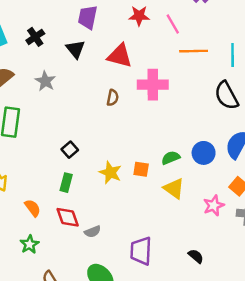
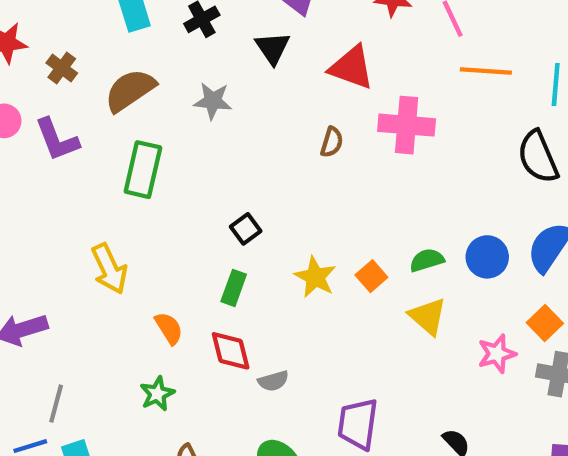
gray star: (45, 81) -> (213, 101), turned -30
orange square: (141, 169) -> (371, 276), turned 35

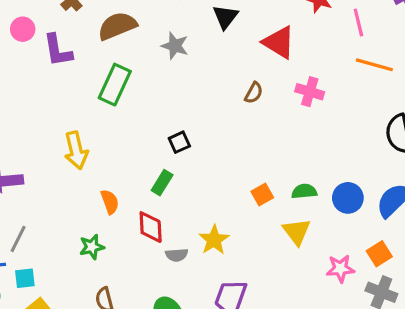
pink cross: (407, 125) -> (310, 92), size x0.7
yellow star: (315, 277) -> (214, 240), moved

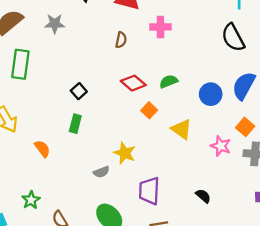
green semicircle: (304, 191) -> (169, 81), moved
red diamond: (151, 227) -> (133, 83), moved, turned -30
green star: (92, 247) -> (31, 200), moved
pink star: (340, 269) -> (221, 146), turned -30

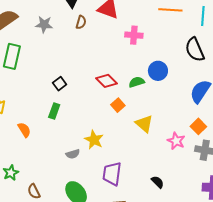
brown semicircle: (121, 40) -> (81, 22), moved
blue circle: (211, 94) -> (158, 71), moved

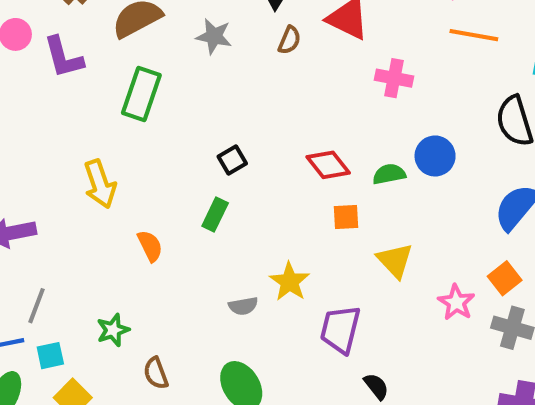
orange square: (118, 105) -> (346, 217), turned 32
purple trapezoid: (112, 174) -> (340, 329), moved
black semicircle: (158, 182) -> (376, 386), moved

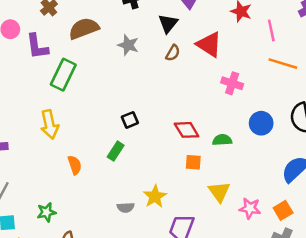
green rectangle: (141, 94) -> (63, 75), moved
blue circle: (435, 156) -> (261, 123), moved
pink star: (456, 302) -> (250, 208), moved, turned -30

